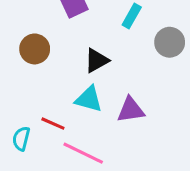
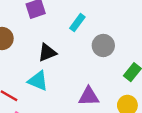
purple triangle: (131, 110) -> (89, 96), moved

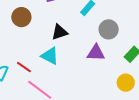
purple triangle: (89, 96) -> (96, 53), moved

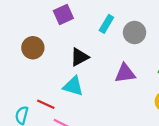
gray circle: (109, 29) -> (135, 33), moved

